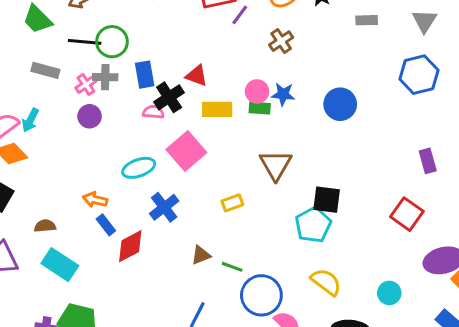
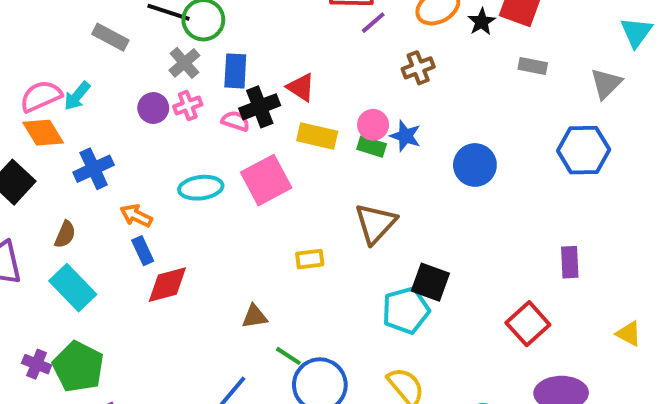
gray cross: (105, 77) -> (184, 63), turned 35
pink cross: (86, 85) -> (188, 105), moved
blue cross: (164, 207) -> (94, 169), moved
brown semicircle: (45, 226) -> (65, 234), turned 105
green line: (232, 267) -> (288, 356), moved

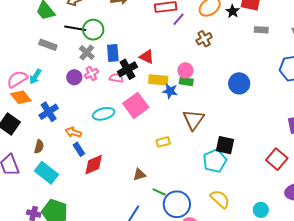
blue star: (405, 136) -> (170, 91), moved

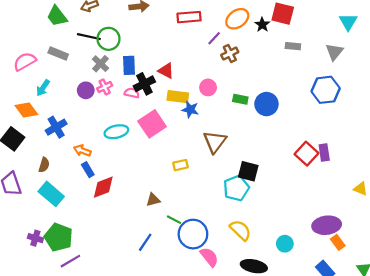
purple line: (178, 19) -> (214, 38), moved
pink semicircle: (17, 79) -> (25, 61), moved
green rectangle: (186, 81) -> (240, 99), moved
red square: (277, 159) -> (307, 154), moved

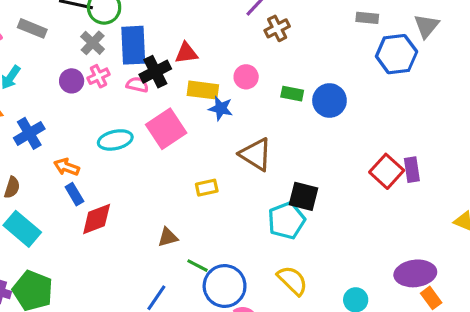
blue rectangle: (129, 65) -> (133, 45), size x1.4
red triangle: (166, 71) -> (186, 53), turned -35
blue hexagon: (326, 90) -> (397, 54), moved
brown triangle: (215, 142) -> (256, 154), turned -35

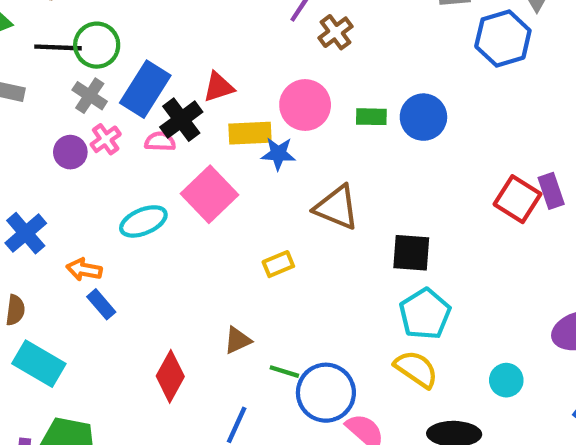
blue rectangle: (133, 45) -> (145, 89), turned 45
pink circle: (246, 77) -> (305, 105), size x1.5
red diamond: (97, 219) -> (170, 376), moved, turned -30
cyan pentagon: (286, 220) -> (425, 314), moved

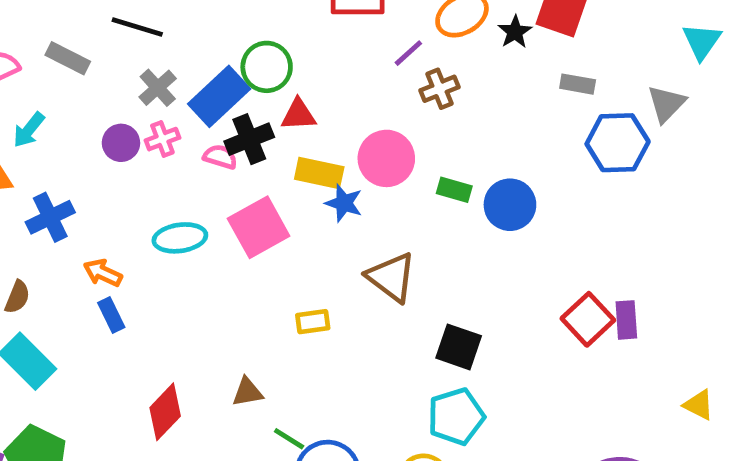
green circle: (97, 45) -> (267, 67), moved

